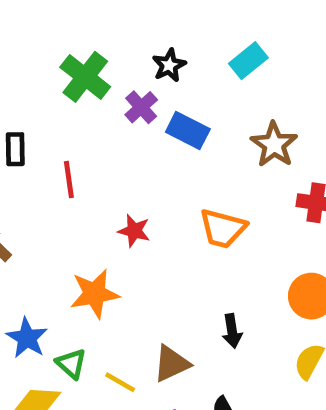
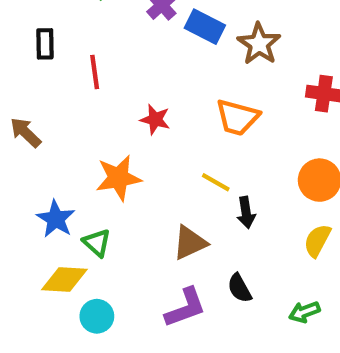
brown star: (274, 145) -> (259, 44), moved
yellow line: (120, 382) -> (216, 182), moved

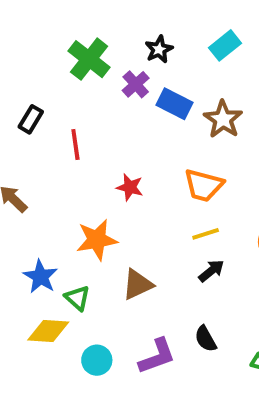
black rectangle: (45, 44) -> (31, 119), turned 32
yellow line: (216, 182) -> (206, 234), moved, turned -48
black arrow: (246, 212) -> (211, 271), turned -120
brown triangle: (190, 243) -> (138, 284), moved
cyan circle: (97, 316) -> (97, 360), moved

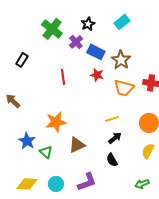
red line: (75, 145) -> (63, 77), moved
orange trapezoid: (204, 185) -> (124, 88), moved
red star: (130, 187) -> (97, 75), moved
yellow diamond: (48, 331) -> (27, 184), moved
black semicircle: (206, 339) -> (112, 160), moved

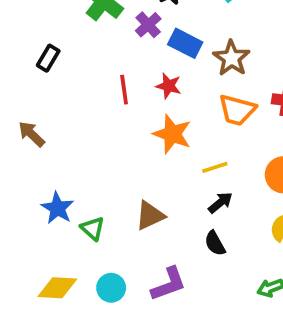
red star: (97, 75) -> (169, 86), moved
orange star: (56, 122) -> (172, 134), moved, turned 30

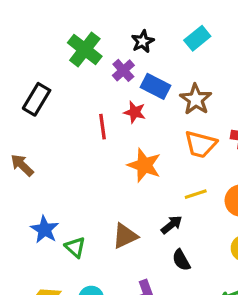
black rectangle: (48, 58) -> (37, 99), size x1.4
red star: (169, 86) -> (135, 112), moved
yellow line: (215, 167) -> (196, 194), moved
black arrow: (220, 203) -> (172, 225), moved

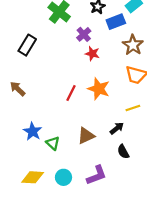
purple cross: (123, 70) -> (84, 34), moved
blue rectangle: (156, 86) -> (116, 22), moved, turned -48
red line: (102, 127) -> (71, 93), moved, turned 35

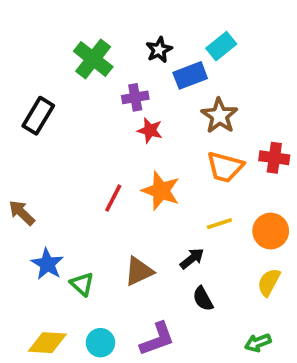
purple cross: (84, 34) -> (135, 97), turned 32
brown arrow: (18, 89) -> (22, 213), moved

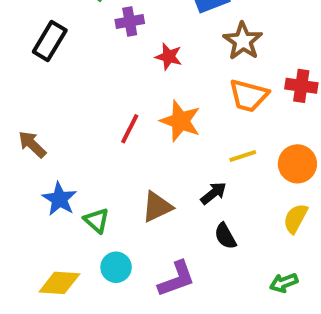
purple cross: (135, 97) -> (130, 21), moved
cyan circle: (100, 343) -> (116, 267), moved

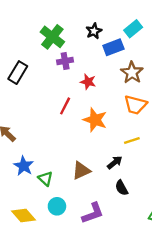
red line: (130, 129) -> (65, 106), moved
yellow diamond: (59, 283) -> (24, 216), turned 45

